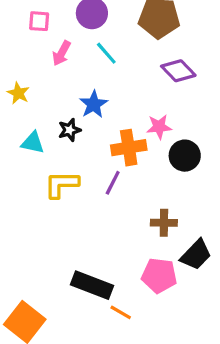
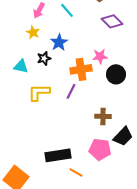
yellow star: (18, 93) -> (33, 32), moved
black rectangle: (92, 285) -> (58, 155), turned -30

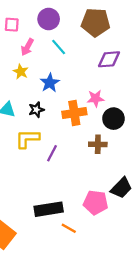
purple diamond: (112, 21) -> (109, 59), turned -50
black star: (44, 58) -> (36, 110), moved
purple line: (71, 91) -> (52, 153), moved
brown cross: (103, 116) -> (98, 144), moved

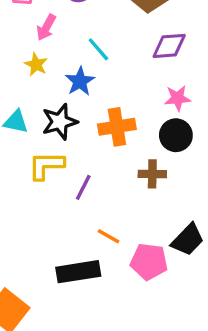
cyan line: (59, 47) -> (98, 49), moved
pink star: (96, 98) -> (178, 98), moved
black star: (36, 110) -> (60, 122), size x1.5
orange line: (69, 228) -> (109, 236), moved

